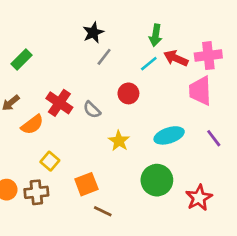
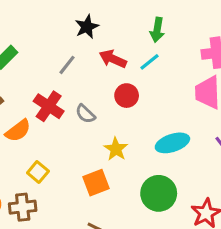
gray line: (104, 57) -> (67, 65), moved
red arrow: (176, 58) -> (113, 59), moved
orange square: (86, 184) -> (96, 183), moved

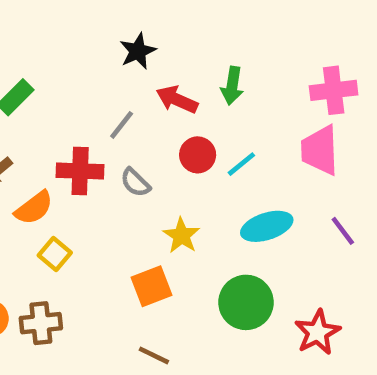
green arrow: (157, 30) -> (232, 86), moved
cyan line: (150, 62) -> (241, 164), moved
gray line: (67, 65) -> (122, 125), moved
red cross: (49, 106) -> (80, 171), turned -32
yellow square: (38, 172) -> (55, 254), moved

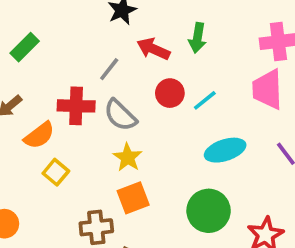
gray semicircle: (135, 183) -> (120, 115), size x1.4
yellow star: (181, 236) -> (128, 157), moved
brown cross: (41, 323) -> (96, 227), moved

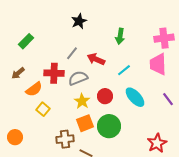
red arrow: (153, 49) -> (96, 59), moved
red circle: (170, 93) -> (105, 96), moved
gray semicircle: (120, 115) -> (78, 78), turned 114
cyan ellipse: (225, 150) -> (135, 97), turned 65
green circle: (209, 211) -> (109, 126), moved

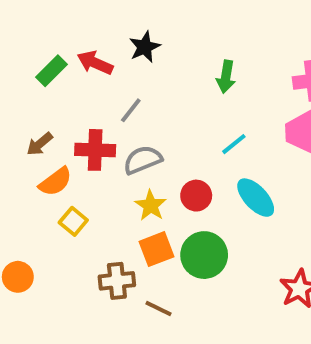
green rectangle: (26, 41) -> (51, 71), moved
red arrow: (96, 59) -> (95, 63), moved
brown arrow: (18, 73) -> (40, 144), moved

